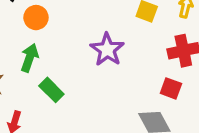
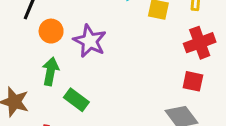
purple star: (107, 50) -> (90, 41), moved

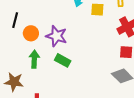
green rectangle: (76, 100) -> (63, 60), moved

